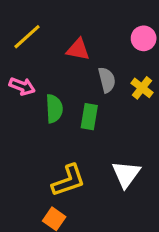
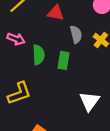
yellow L-shape: (68, 180) -> (19, 93), moved

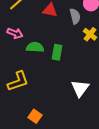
gray semicircle: (76, 34) -> (75, 16), moved
green semicircle: (39, 55) -> (35, 47), turned -84

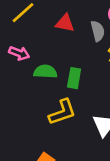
yellow L-shape: (18, 81) -> (62, 112), moved

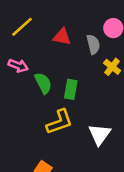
green semicircle: (45, 72) -> (43, 83), turned 60

